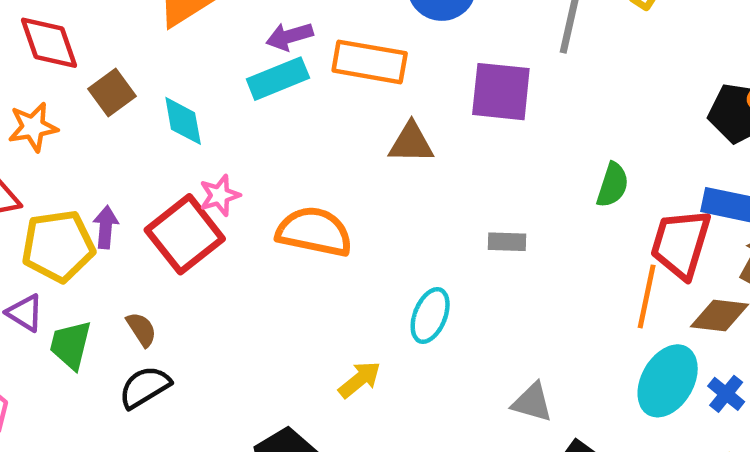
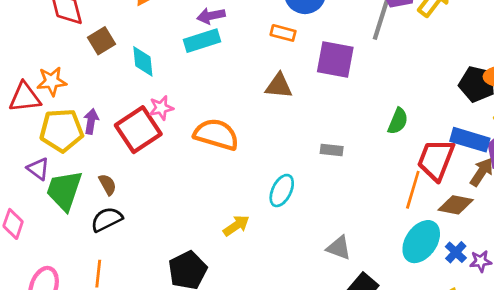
orange rectangle: (370, 62) -> (283, 33), moved, size x0.6
orange star: (33, 127) -> (52, 81), moved
green trapezoid: (71, 345) -> (64, 190), size x1.4

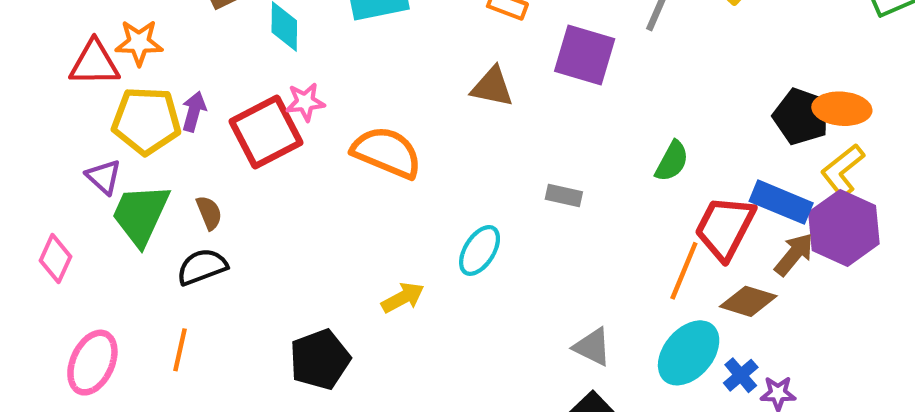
gray triangle: (339, 248) -> (592, 347), moved

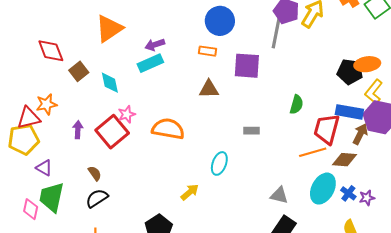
yellow pentagon: (146, 121) -> (23, 139), moved
green trapezoid: (141, 215) -> (52, 197), moved
orange line: (684, 271) -> (313, 152), turned 64

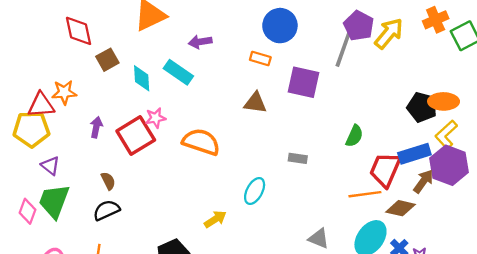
cyan rectangle: (150, 63) -> (178, 72), moved, turned 50
blue rectangle: (349, 112) -> (414, 154), turned -36

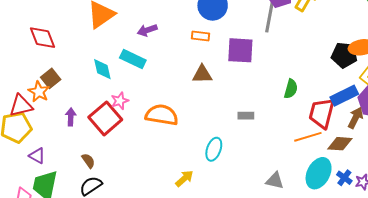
brown square: (107, 60) -> (51, 78), moved
orange star: (64, 92) -> (39, 92), turned -30

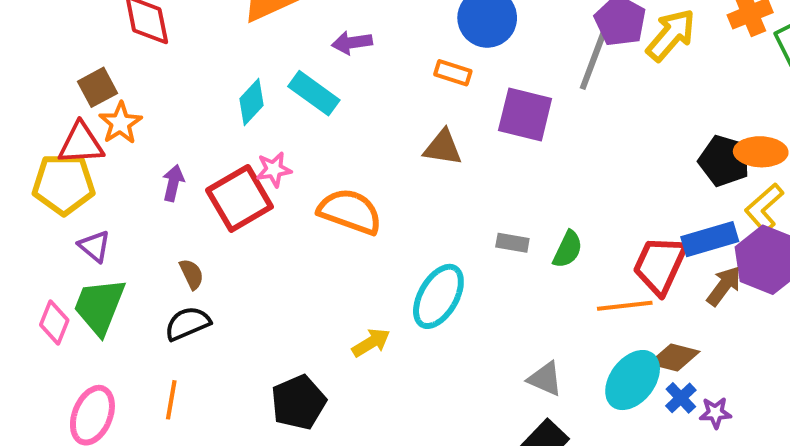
cyan diamond: (102, 69) -> (251, 102), turned 45
brown square: (51, 78) -> (97, 87), moved
green semicircle: (291, 89) -> (568, 249), moved
brown diamond: (340, 144) -> (674, 358), moved
cyan ellipse: (214, 149) -> (438, 296), size x1.4

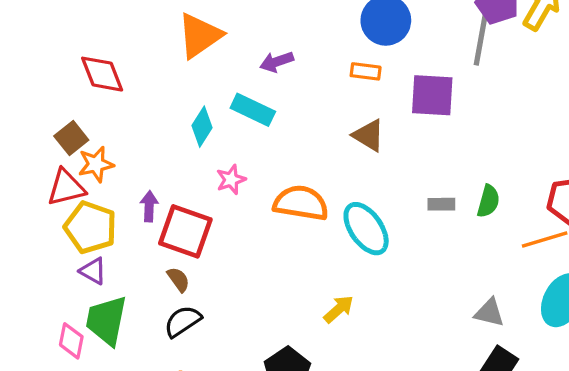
orange star: (120, 123) -> (96, 164), turned 30
brown triangle: (443, 148) -> (369, 135), turned 33
yellow pentagon: (64, 184) -> (90, 227), moved, turned 30
red square: (240, 198) -> (185, 231), moved, turned -30
cyan ellipse: (438, 296) -> (366, 229), moved, turned -54

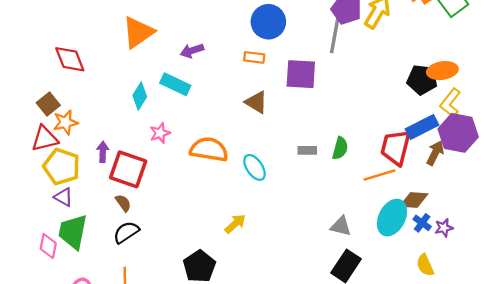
cyan ellipse: (366, 229) -> (255, 167), size x0.7

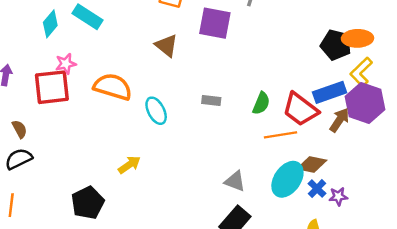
red trapezoid: (396, 147) -> (300, 109), turned -75
green semicircle: (340, 148) -> (261, 103), moved
red square: (128, 169) -> (52, 87), moved, turned -33

